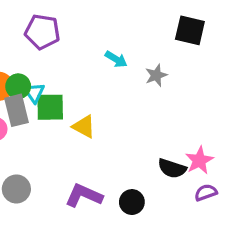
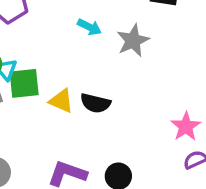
gray star: (156, 75) -> (133, 41), size x1.4
black semicircle: (172, 168) -> (95, 103), moved

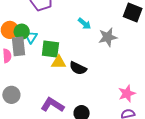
green square: (24, 83) -> (50, 49), moved
yellow triangle: (61, 101) -> (59, 62), turned -35

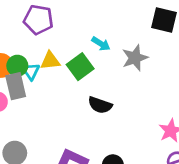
green square: (50, 49) -> (80, 67), moved, turned -36
yellow triangle: (59, 62) -> (50, 61), moved

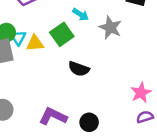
gray star: (135, 58) -> (110, 28), turned -30
yellow triangle: (50, 61) -> (35, 43), moved

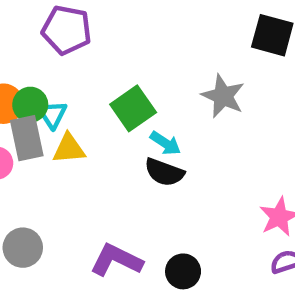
cyan arrow: (81, 14) -> (165, 143), moved
yellow triangle: (35, 43) -> (69, 149), moved

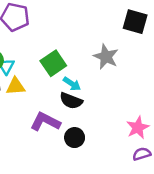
purple L-shape: (116, 260) -> (45, 122), moved
black circle: (183, 271) -> (75, 138), moved

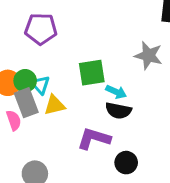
green square: (53, 63) -> (92, 73), turned 35
black circle: (75, 138) -> (126, 163), moved

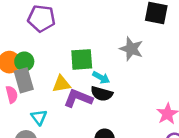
cyan triangle: (40, 85) -> (39, 117), moved
yellow triangle: (55, 105) -> (61, 84), moved
purple L-shape: (94, 139) -> (78, 98), moved

